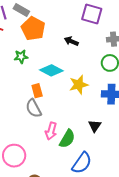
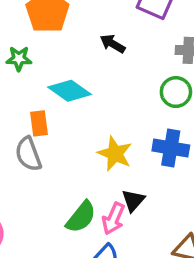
yellow star: (79, 85) -> (115, 154), moved, turned 30
pink arrow: (51, 131) -> (113, 219), moved

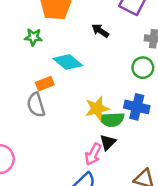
orange rectangle: (39, 123) -> (45, 84), turned 72
yellow star: (115, 154) -> (97, 108), turned 30
green semicircle: (81, 217) -> (112, 120), moved, turned 45

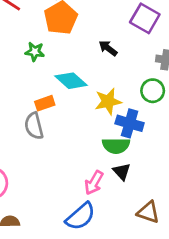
blue cross: (137, 107) -> (130, 123), moved
yellow star: (97, 108) -> (108, 101), moved
black triangle: (108, 142) -> (122, 172), moved, turned -30

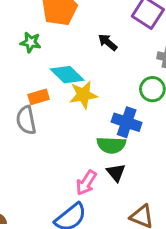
yellow star: (108, 101) -> (83, 95), moved

